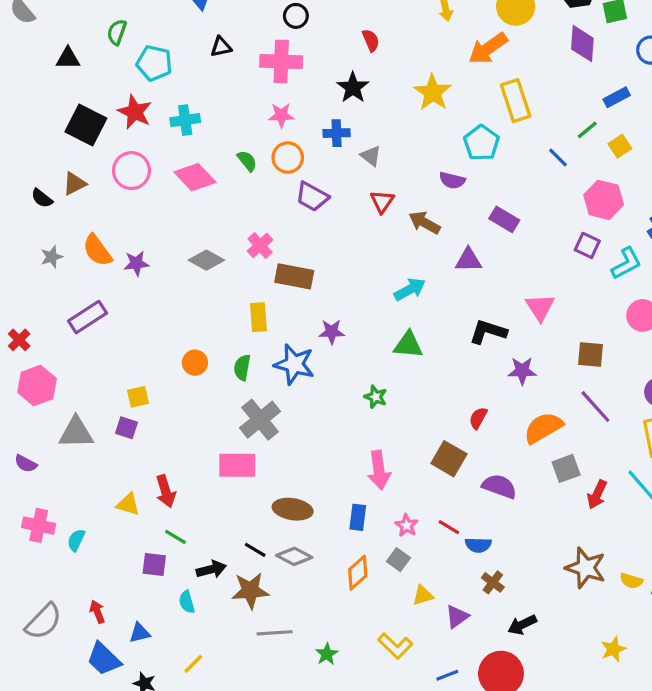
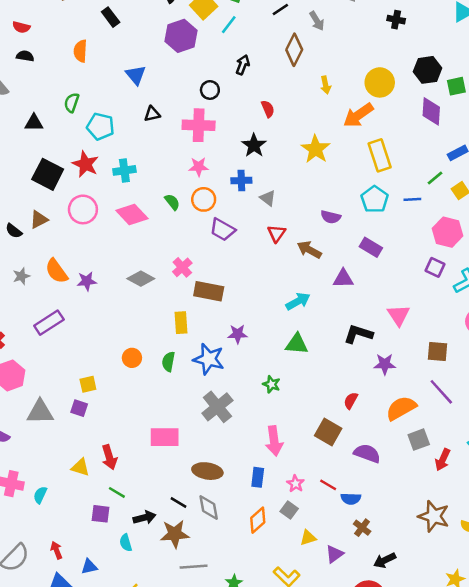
cyan pentagon: (481, 143) -> (375, 199), moved
blue line: (558, 158) -> (412, 199), turned -48
gray cross: (260, 420) -> (217, 407), moved
gray diamond: (294, 556) -> (209, 508), turned 52

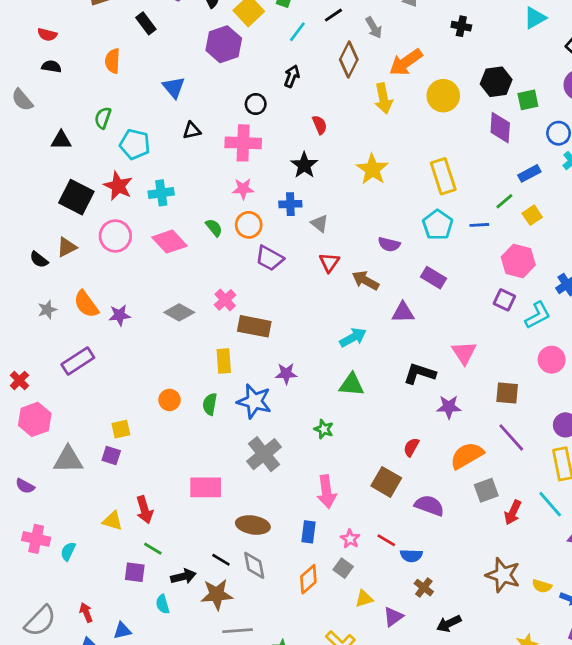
cyan line: (229, 25) -> (297, 32), moved
yellow arrow: (326, 85) -> (383, 98), size x1.5
orange arrow: (358, 115) -> (406, 62), moved

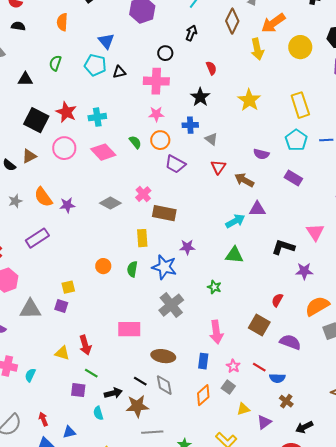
cyan pentagon: (135, 144) -> (95, 65), moved
purple triangle: (403, 312) -> (257, 209), moved

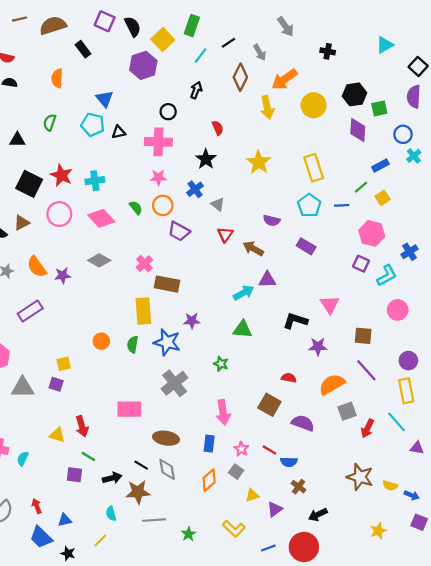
blue cross: (190, 125) -> (195, 189), turned -35
gray diamond: (110, 203) -> (99, 260), moved
yellow rectangle: (142, 238) -> (143, 311), size x1.4
red semicircle: (277, 300) -> (289, 378), turned 72
cyan semicircle: (98, 413) -> (111, 514), moved

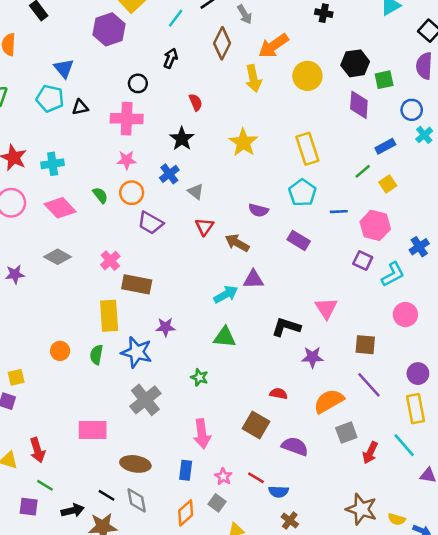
blue line: (342, 205) -> (339, 212), moved

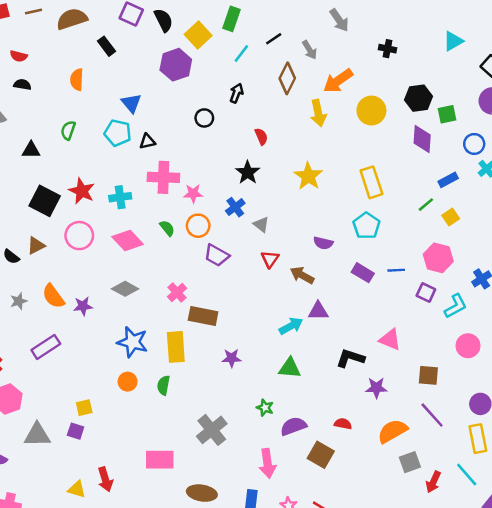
pink cross: (127, 119) -> (163, 177), moved
blue line: (339, 212) -> (396, 270), moved
pink triangle: (326, 308) -> (390, 340), turned -35
blue star: (137, 352) -> (133, 342), moved
purple semicircle: (295, 446) -> (293, 426), moved, turned -40

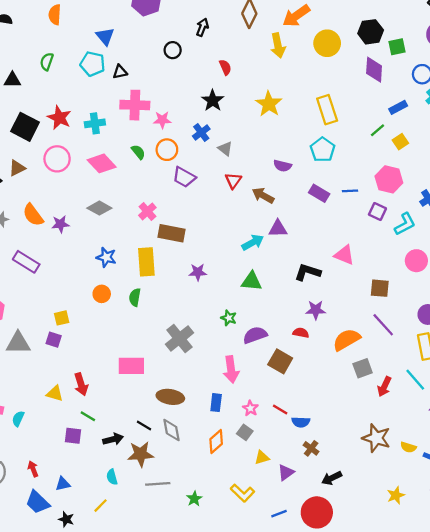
blue star: (133, 342) -> (106, 257), size x0.7
purple rectangle: (46, 347) -> (26, 262), turned 65
purple star: (376, 388) -> (316, 310), moved

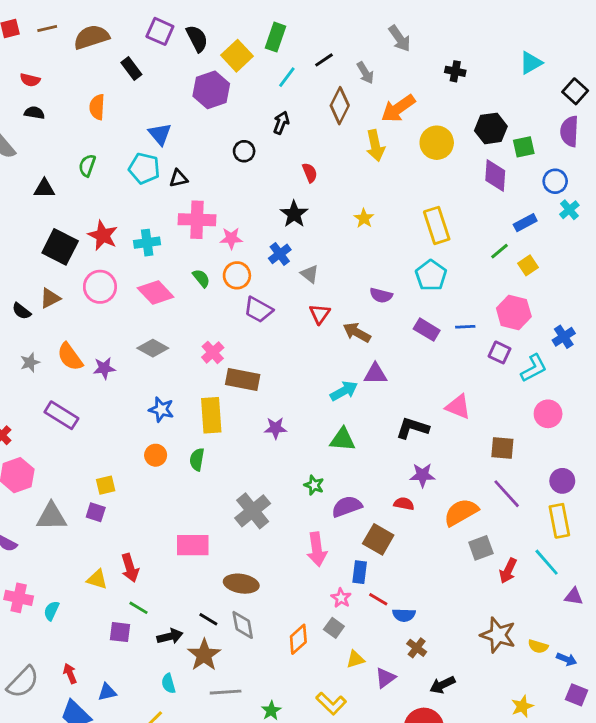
yellow star: (269, 104) -> (364, 218), size x0.6
blue rectangle: (216, 403) -> (360, 572), moved
brown star: (141, 454) -> (204, 655), turned -30

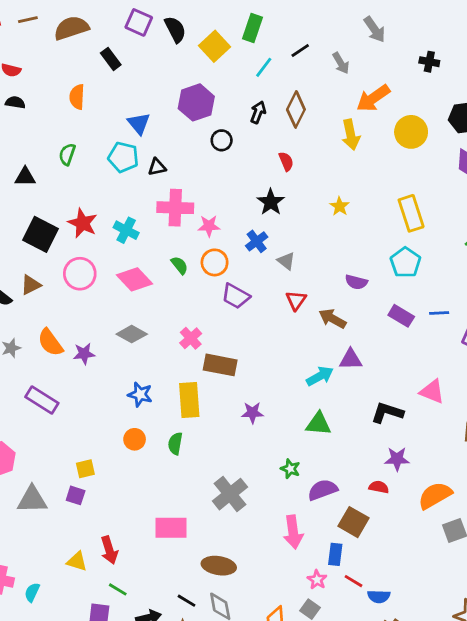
purple hexagon: (211, 90) -> (196, 102), moved
brown diamond: (340, 106) -> (296, 109), moved
cyan cross: (147, 243) -> (126, 230), turned 35

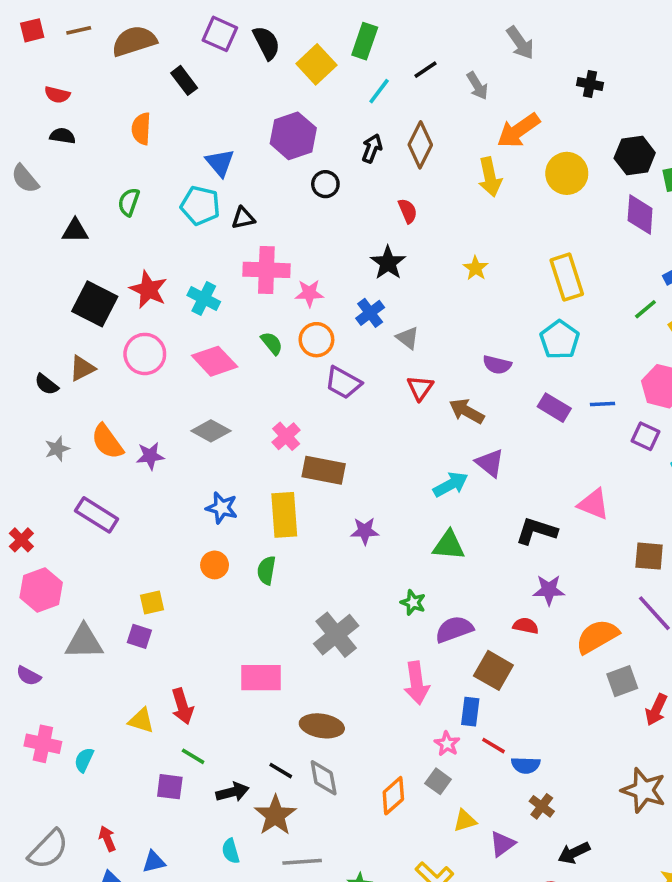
purple triangle: (351, 359) -> (490, 463), turned 40

